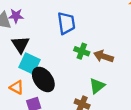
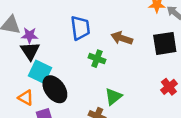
purple star: (16, 16) -> (30, 35), moved
brown arrow: (104, 56) -> (122, 38), moved

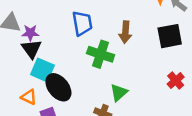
brown arrow: (122, 38) -> (125, 32), turned -102
green cross: (97, 59) -> (101, 54), size x1.5

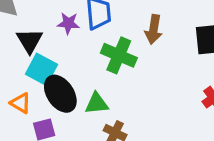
purple star: (30, 33) -> (68, 23), moved
green triangle: (119, 93) -> (97, 103), moved, turned 30

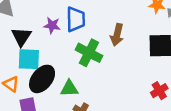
cyan square: (42, 69) -> (29, 59), turned -30
black ellipse: (60, 94) -> (42, 79), turned 68

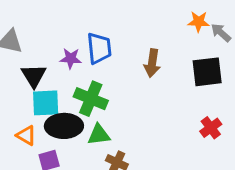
green cross: (89, 53) -> (91, 99), moved
black ellipse: (42, 79) -> (64, 126), turned 56

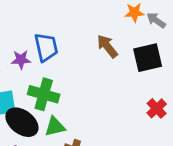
brown arrow: (152, 63) -> (107, 46), moved, turned 140
black ellipse: (64, 126) -> (22, 122), turned 44

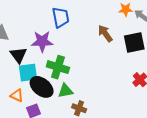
blue trapezoid: (46, 47) -> (61, 17), moved
purple star: (21, 60) -> (42, 41), size x1.5

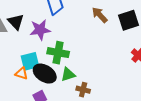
black triangle: (18, 55) -> (16, 22), moved
orange triangle: (17, 95) -> (21, 73), moved

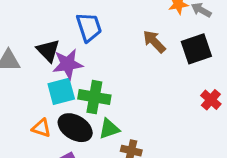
black triangle: (16, 22) -> (48, 51), moved
cyan square: (30, 61) -> (61, 91), moved

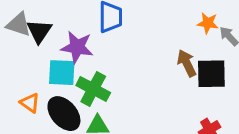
brown arrow: (154, 42) -> (187, 63), moved
black triangle: (48, 51) -> (39, 31), moved

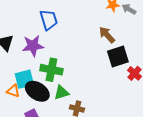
cyan square: (62, 73) -> (24, 79), moved
black square: (211, 74) -> (118, 57), moved

